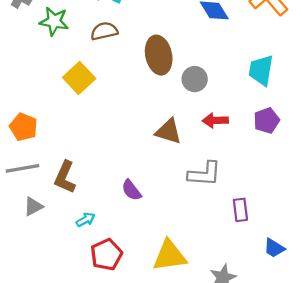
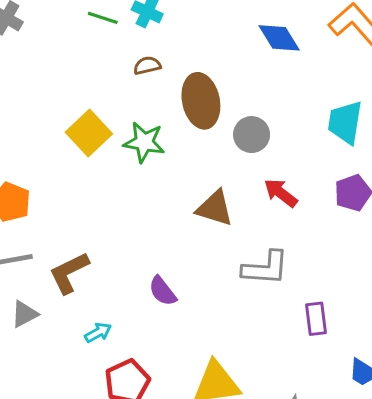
green star: (54, 21) -> (144, 142), moved
brown semicircle: (104, 31) -> (147, 65), moved, size x0.7
red arrow: (215, 120) -> (281, 193), turned 40
brown L-shape: (65, 177) -> (69, 273), turned 40

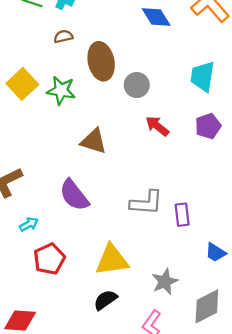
brown triangle: (215, 208) -> (94, 141), moved
gray L-shape: (265, 268) -> (146, 203), moved
purple semicircle: (163, 291) -> (74, 195), size x1.5

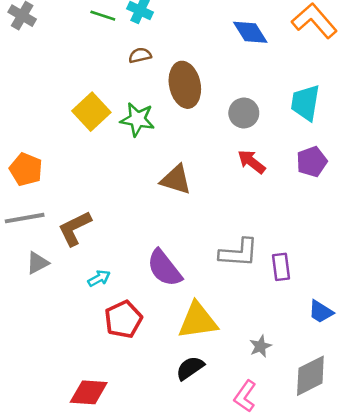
gray circle: (137, 85) -> (244, 113), moved
purple semicircle: (74, 195) -> (164, 268), moved
gray star: (165, 282) -> (260, 346), size x0.7

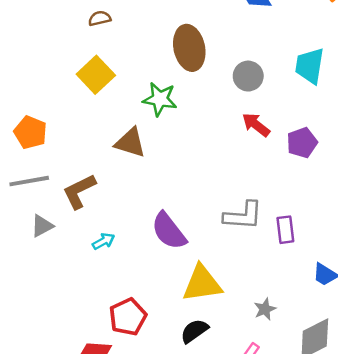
brown semicircle: (140, 55) -> (100, 18), moved
green star: (137, 119) -> (160, 99), moved
purple pentagon: (312, 162) -> (302, 143), moved
brown triangle: (176, 180) -> (130, 143), moved
red pentagon: (123, 319) -> (128, 317), moved

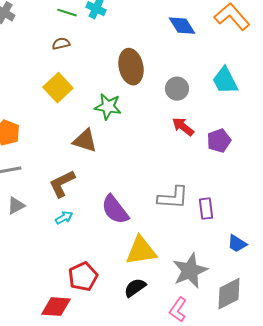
cyan trapezoid: (310, 66) -> (225, 81), turned -36
brown L-shape: (79, 191) -> (62, 184), moved
gray star: (265, 309) -> (190, 271), size x2.0

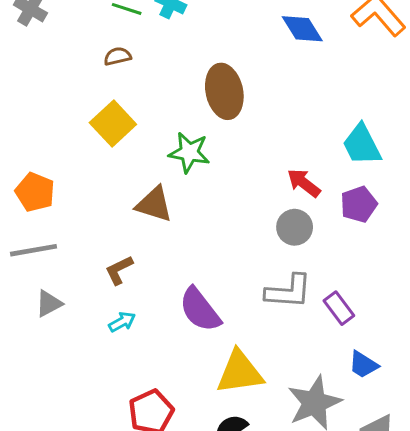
cyan trapezoid: (225, 81) -> (362, 145), moved
gray circle: (177, 89) -> (295, 227), moved
brown L-shape: (62, 184) -> (119, 270), size x0.7
purple rectangle: (206, 209) -> (339, 308), turned -30
blue trapezoid: (237, 244) -> (363, 365), moved

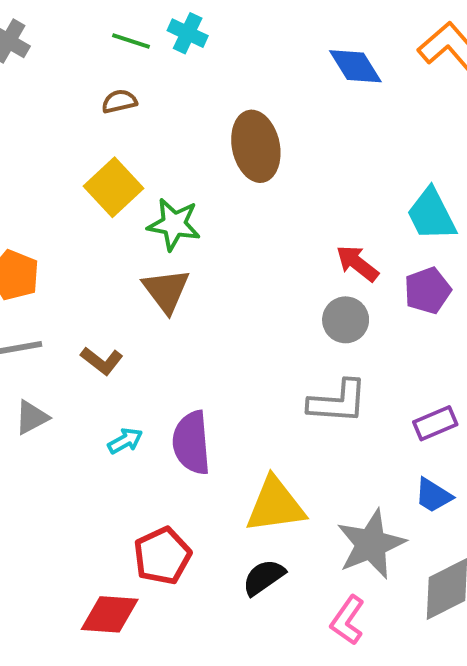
green star: (189, 152) -> (174, 224), moved
brown triangle: (154, 204) -> (166, 291), turned 36
brown L-shape: (119, 270) -> (102, 361), moved, turned -116
purple rectangle: (339, 308) -> (435, 423), moved, turned -76
purple semicircle: (200, 310) -> (192, 443), moved, turned 33

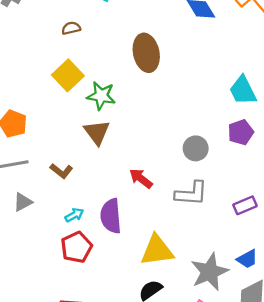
red arrow: (357, 263) -> (141, 178), moved
blue trapezoid: (433, 495) -> (247, 259), moved, turned -60
red pentagon: (162, 556) -> (76, 247), moved

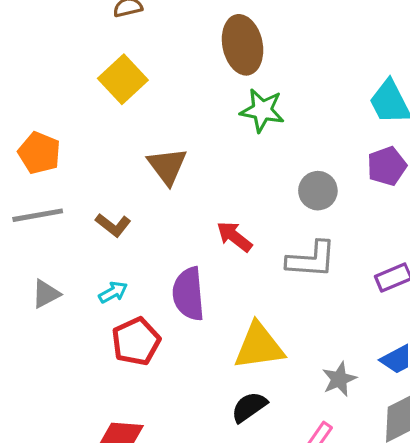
green star: (101, 96) -> (262, 110), moved
gray triangle: (23, 202) -> (46, 294), moved
cyan arrow: (74, 215) -> (113, 292), moved
gray star: (210, 272) -> (339, 379), size x0.6

